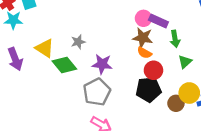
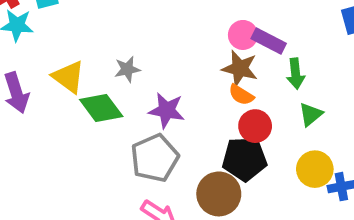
brown circle: (176, 103) -> (219, 194), moved, size x1.5

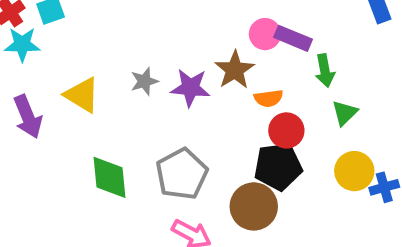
brown star: (240, 68) -> (235, 70), moved, turned 30
orange semicircle: (241, 95) -> (269, 98), turned -35
green diamond: (101, 108) -> (110, 177), moved, turned 36
purple star: (167, 110) -> (190, 88), moved

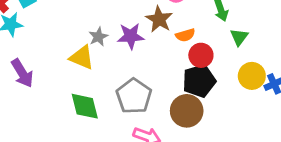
yellow triangle: (82, 95) -> (82, 57), moved

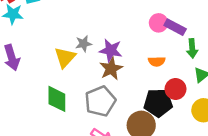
brown star: (159, 19) -> (111, 69), moved
red circle: (201, 55) -> (176, 89), moved
yellow triangle: (82, 57) -> (65, 57), turned 35

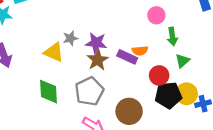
pink circle: (159, 23) -> (156, 15), moved
purple rectangle: (175, 27) -> (127, 57), moved
yellow triangle: (65, 57) -> (54, 52), turned -45
black pentagon: (158, 103) -> (168, 95), moved

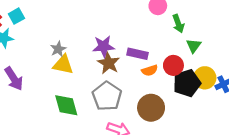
gray star: (70, 38) -> (58, 49), moved
orange semicircle: (140, 51) -> (150, 70), moved

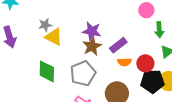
gray star: (58, 49) -> (45, 25), moved
purple rectangle: (138, 54) -> (118, 45), turned -66

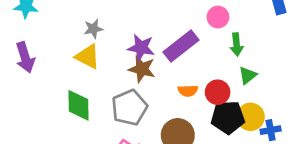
gray star: (45, 25) -> (93, 29), moved
purple rectangle: (118, 45) -> (181, 46), moved, size x1.4
brown star: (92, 46) -> (142, 69), turned -30

